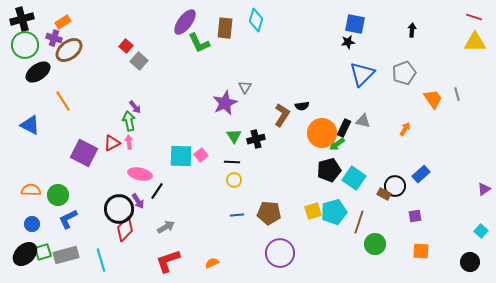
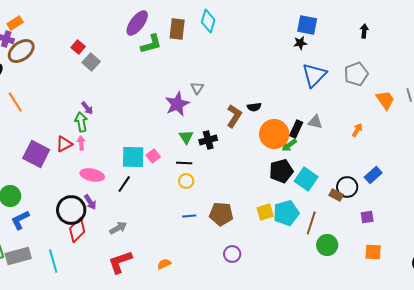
green L-shape: (199, 43) -> (151, 44), turned -80
black line: (157, 191) -> (124, 184), moved
purple circle: (280, 253) -> (232, 254), size x0.6

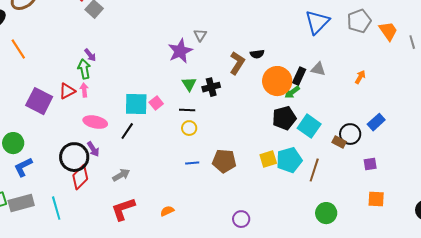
orange trapezoid: (385, 100) -> (388, 31), moved
green circle: (327, 245) -> (326, 213), moved
purple circle: (232, 254) -> (241, 219), moved

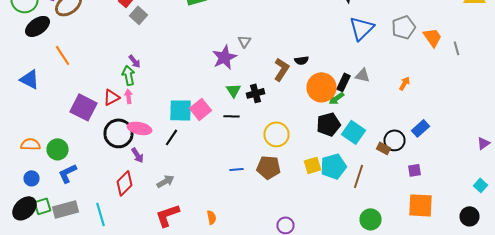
pink square: (156, 103) -> (200, 109), size x1.5
yellow circle: (189, 128) -> (276, 134), moved, size x1.6
black circle: (74, 157) -> (118, 133), moved
orange square: (376, 199) -> (420, 205), size x1.5
orange semicircle: (167, 211) -> (212, 217), turned 104

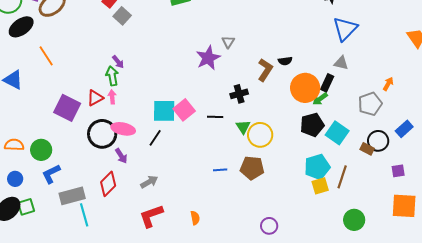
gray pentagon: (404, 27) -> (370, 104), moved
gray triangle: (362, 75) -> (341, 63), moved
green triangle: (234, 90) -> (243, 127), moved
yellow square: (312, 165) -> (320, 186), moved
gray rectangle: (66, 209) -> (72, 196), moved

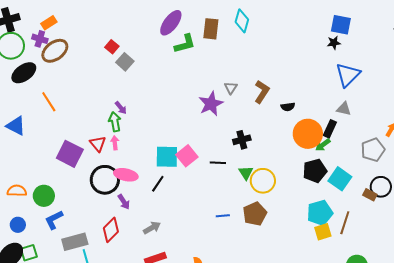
brown L-shape: (265, 70) -> (262, 92), moved
red triangle: (95, 98) -> (98, 144), turned -42
brown pentagon: (252, 168) -> (255, 214), turned -30

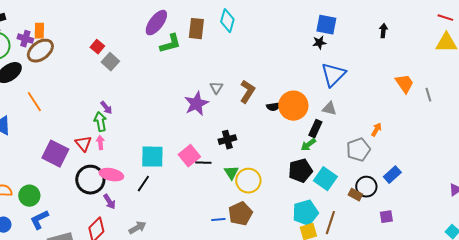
orange rectangle: (49, 23) -> (39, 31), moved, turned -56
orange circle: (308, 134) -> (293, 106), moved
pink square: (187, 156) -> (189, 156), moved
blue line: (223, 216) -> (218, 220), moved

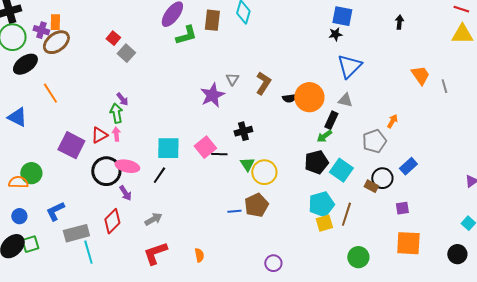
red triangle: (83, 144) -> (99, 135), turned 42
green circle: (29, 196) -> (31, 173), moved

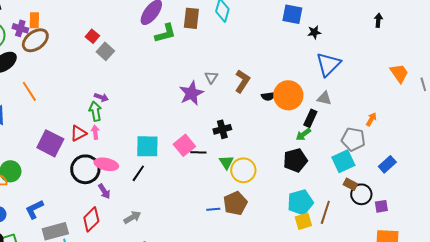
blue square: (342, 16) -> (292, 14), moved
purple arrow: (122, 99) -> (101, 97), turned -32
gray pentagon: (374, 141) -> (353, 139), turned 30
cyan square: (341, 170) -> (343, 161), moved, turned 30
black circle: (382, 178) -> (361, 194), moved

